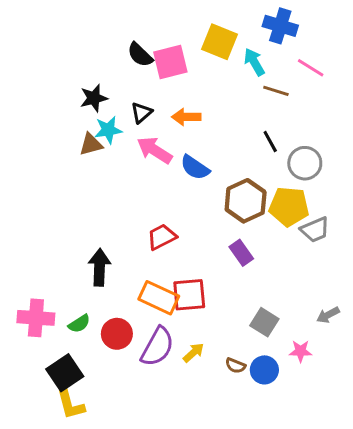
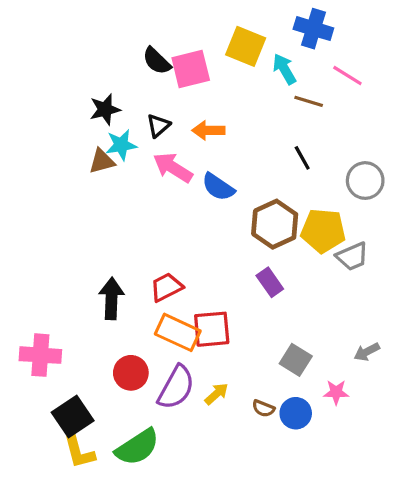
gray circle: (305, 163) -> (365, 181), moved
red trapezoid: (162, 237) -> (166, 287), moved
green semicircle: (79, 324) -> (137, 447), moved, size x1.8

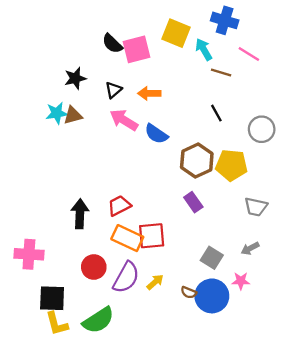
cyan star: (121, 145) -> (57, 113), moved
gray trapezoid: (352, 256) -> (256, 207), moved, turned 35
gray arrow: (367, 352) -> (250, 248), moved
blue circle: (296, 413) -> (212, 296), size x1.5
black square: (73, 416) -> (52, 298), turned 36

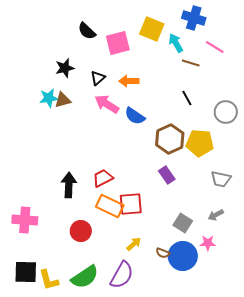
black semicircle: (112, 44) -> (87, 31), moved
purple semicircle: (126, 277) -> (122, 275), moved
black square: (52, 298) -> (26, 272), moved

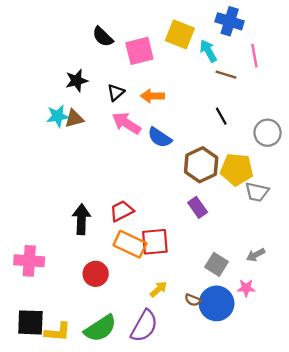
pink line: (215, 47) -> (254, 56), turned 48
gray trapezoid: (221, 179) -> (257, 192), moved
yellow L-shape: (49, 280) -> (58, 332), turned -70

